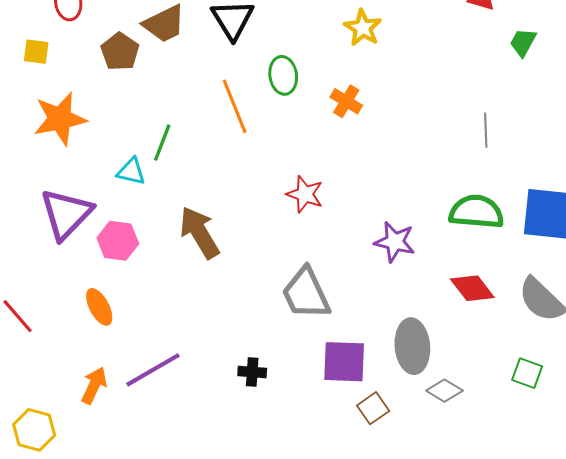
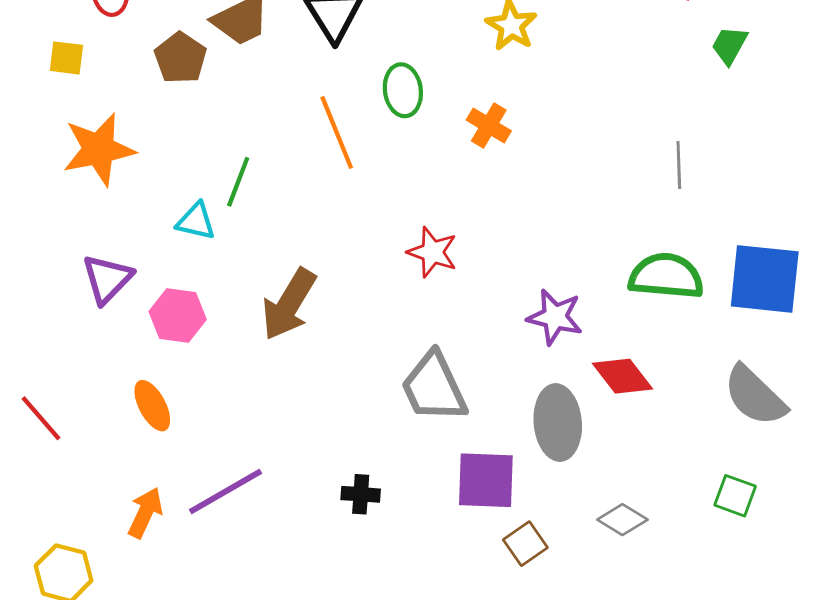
purple triangle: (66, 214) -> (107, 279), size x0.7
brown arrow: (199, 232) -> (289, 304), turned -118
red diamond: (472, 288) -> (622, 376), moved
gray ellipse: (412, 346) -> (558, 423), moved

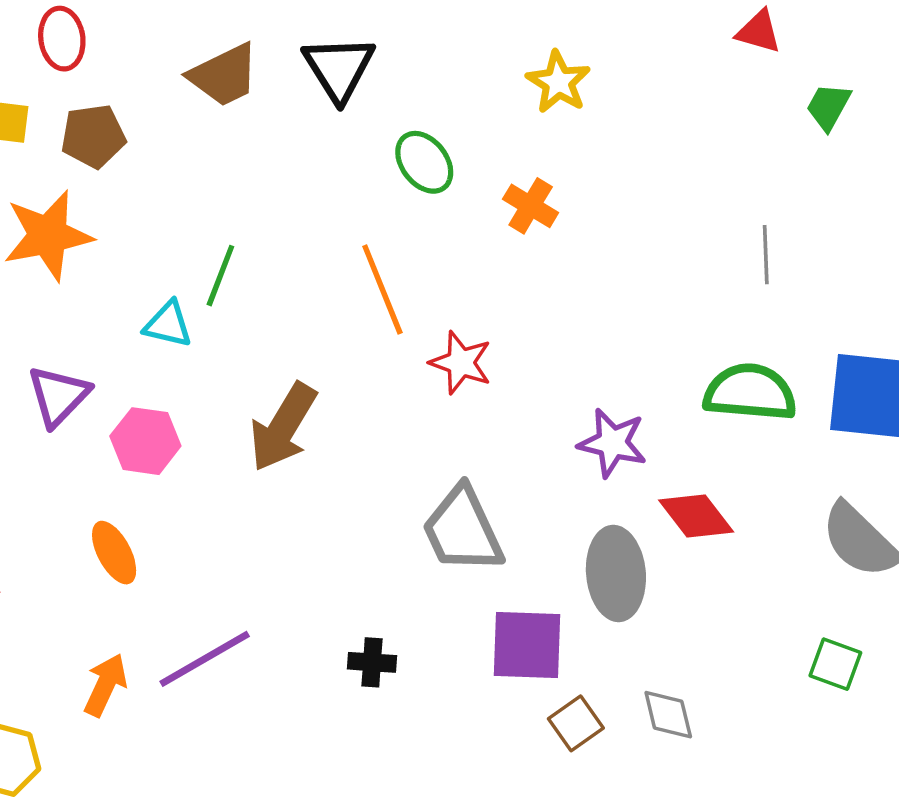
brown pentagon: (180, 58) -> (93, 136), moved, turned 30
green ellipse: (403, 90) -> (424, 162), turned -30
orange line: (337, 133) -> (382, 289), moved
gray diamond: (622, 520) -> (668, 715), moved, turned 45

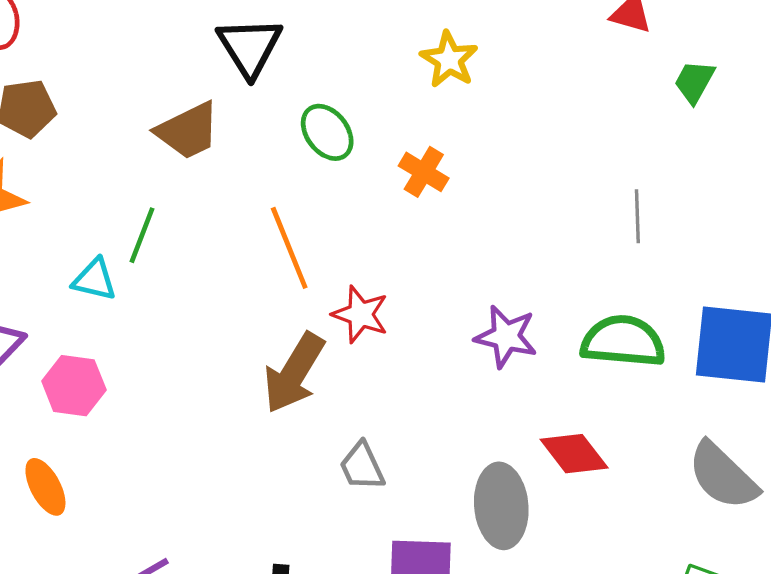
brown trapezoid: (224, 75) -> (188, 131), moved
brown arrow: (283, 427) -> (294, 373), moved
purple star: (612, 443) -> (506, 337), moved
gray trapezoid: (463, 530) -> (362, 466), size x0.6

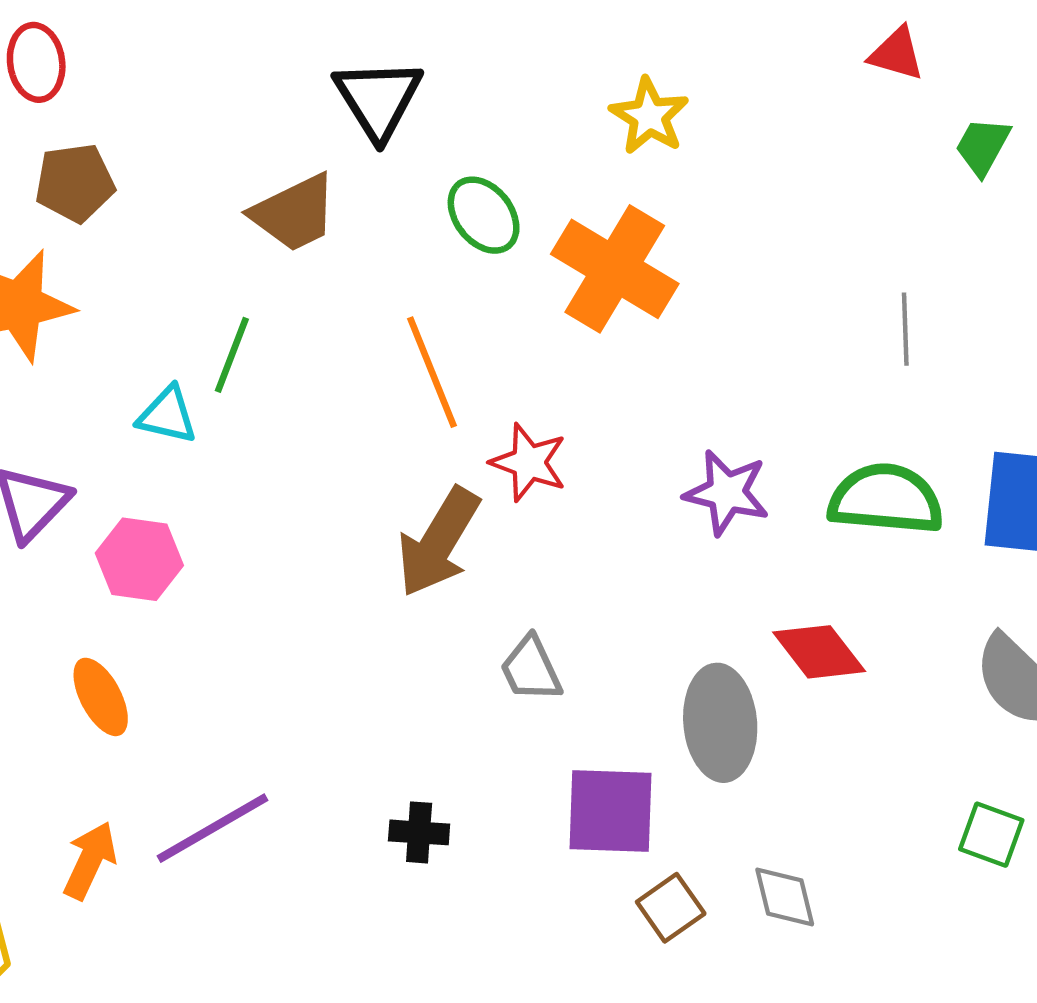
orange cross: (424, 172) -> (615, 269), size x1.8

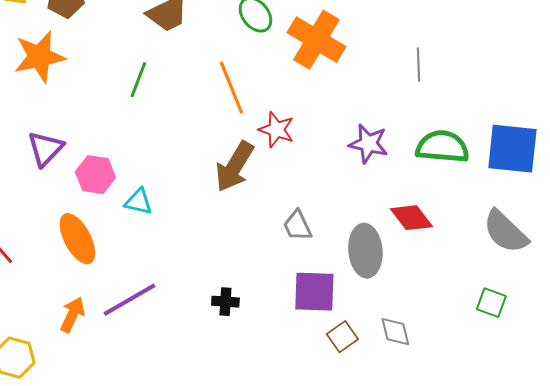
gray line: (905, 329) -> (418, 65), moved
cyan triangle: (167, 415) -> (138, 202), moved
gray trapezoid: (531, 669) -> (297, 226), moved
orange ellipse: (101, 697) -> (77, 239), size x1.4

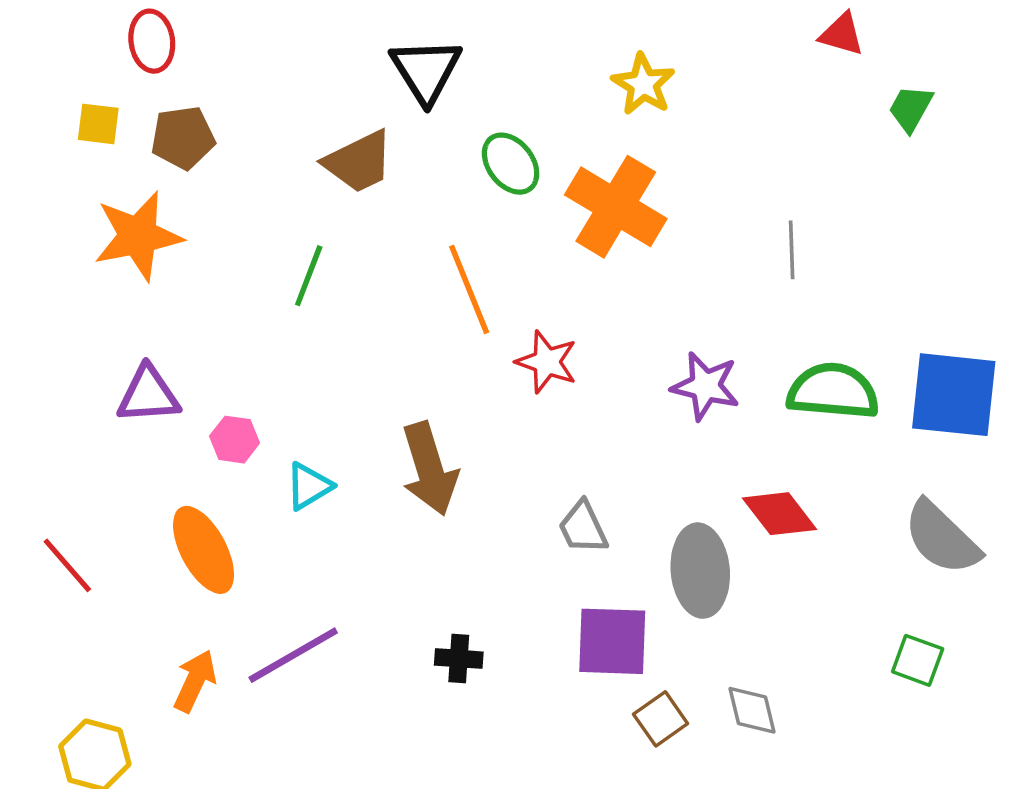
purple triangle: (45, 149) -> (148, 395), turned 42
brown arrow: (234, 167) -> (429, 469), moved, turned -48
pink hexagon: (95, 175) -> (235, 440), size x0.7
cyan triangle: (138, 202) -> (309, 486), turned -44

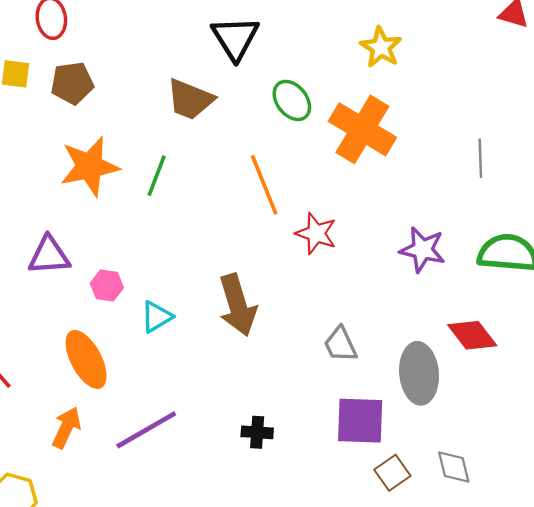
brown trapezoid: (359, 162) -> (190, 99), turned 48
orange star: (138, 236) -> (90, 166), moved
orange arrow: (195, 681) -> (66, 428), moved

